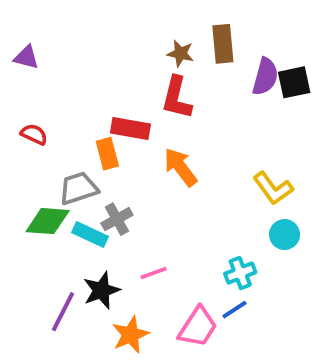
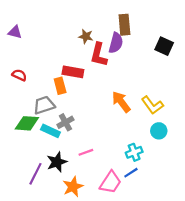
brown star: (180, 53) -> (86, 36), moved
purple semicircle: (265, 77) -> (116, 43), moved
black square: (294, 82) -> (164, 46), turned 36
orange arrow: (180, 167) -> (121, 102), moved

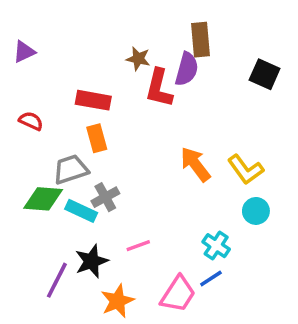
purple triangle: (15, 32) -> (24, 52), turned -40
red rectangle: (73, 72) -> (93, 100), moved
cyan cross: (134, 152) -> (216, 246), turned -35

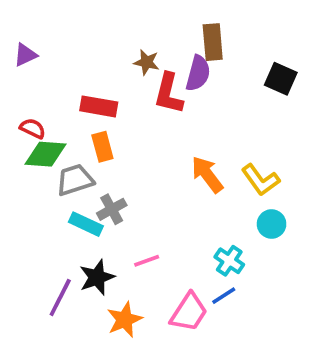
green diamond: (43, 199) -> (45, 154), moved

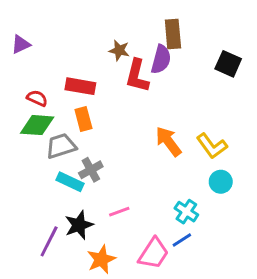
red semicircle: (33, 128) -> (37, 98), moved

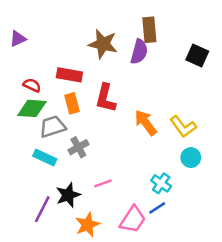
brown star: (119, 50) -> (103, 44), size x1.6
red L-shape: (137, 76) -> (106, 98), moved
cyan rectangle: (70, 182) -> (45, 158), moved

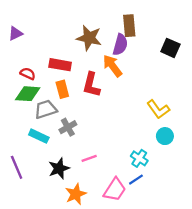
orange arrow: (146, 123) -> (112, 66), moved
purple line: (42, 209) -> (17, 167), moved, turned -50

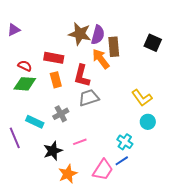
brown rectangle: (129, 26) -> (114, 47), moved
purple semicircle: (120, 45) -> (98, 35), moved
gray trapezoid: (46, 109) -> (89, 98), moved
purple line: (17, 167) -> (15, 138), moved

